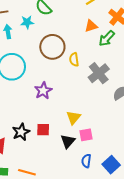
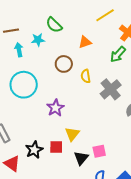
orange triangle: (91, 26) -> (85, 42), moved
brown circle: (52, 47) -> (64, 64), size x0.7
yellow triangle: (73, 117) -> (72, 134), moved

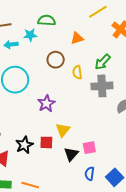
green semicircle: (54, 25) -> (47, 20), turned 138
cyan arrow: (19, 50) -> (11, 45), turned -88
green arrow: (118, 54) -> (103, 62), moved
gray cross: (111, 89) -> (102, 86), turned 35

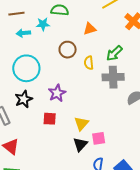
yellow triangle: (63, 130) -> (81, 123), moved
red square: (46, 142) -> (50, 119), moved
black star: (24, 145) -> (24, 99), moved

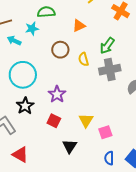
cyan arrow: (23, 33) -> (14, 41), turned 40
red square: (50, 119) -> (54, 121), turned 32
black triangle: (80, 144) -> (70, 146), moved

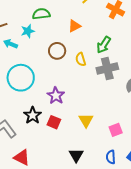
black star: (25, 106) -> (33, 115), moved
pink square: (105, 132) -> (116, 130), moved
black triangle: (70, 146) -> (76, 155), moved

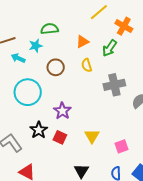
green arrow: (104, 45) -> (110, 48), moved
brown circle: (57, 51) -> (56, 67), moved
yellow semicircle: (81, 59) -> (87, 65), moved

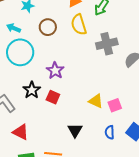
cyan arrow: (18, 58) -> (14, 28), moved
yellow semicircle: (87, 65) -> (79, 25), size x1.5
yellow triangle: (92, 136) -> (96, 101), moved, turned -35

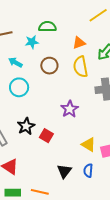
cyan circle: (20, 52) -> (19, 87), size x0.7
purple star: (55, 71) -> (70, 109), moved
blue semicircle: (110, 132) -> (88, 171), moved

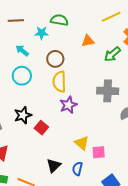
yellow semicircle: (80, 67) -> (59, 82), moved

